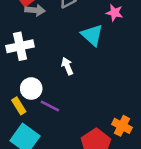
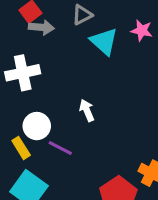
cyan triangle: (92, 35) -> (104, 41), moved
white arrow: (67, 66) -> (87, 110), moved

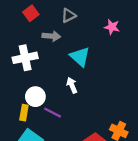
gray arrow: (41, 27) -> (51, 36), moved
cyan triangle: (104, 41) -> (80, 57), moved
yellow rectangle: (21, 148) -> (24, 113), turned 42

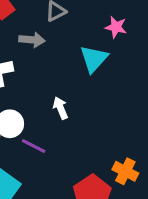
cyan triangle: (80, 57) -> (94, 59), moved, turned 30

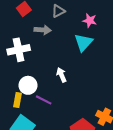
pink star: (116, 27) -> (90, 21), moved

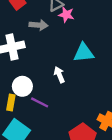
pink star: (90, 21) -> (66, 15), moved
cyan triangle: (83, 42) -> (84, 53), moved, turned 42

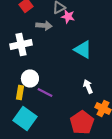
cyan triangle: (84, 53) -> (83, 50), turned 36
white arrow: (59, 75) -> (88, 86), moved

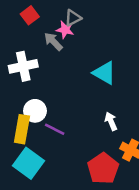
pink star: (68, 16) -> (65, 30), moved
gray arrow: (44, 26) -> (53, 41), turned -140
yellow rectangle: (20, 92) -> (22, 129), size x1.5

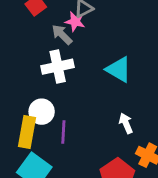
white cross: (23, 66) -> (58, 67), moved
purple line: (55, 129) -> (63, 132), turned 66

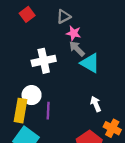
pink star: (75, 21) -> (74, 33), moved
gray arrow: (62, 35) -> (77, 49), moved

